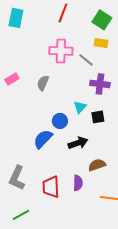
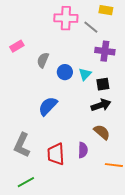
gray semicircle: (43, 83) -> (43, 60), moved
blue circle: (60, 121) -> (65, 72), moved
black arrow: (78, 143) -> (101, 105), moved
brown semicircle: (97, 165) -> (102, 132), turned 60

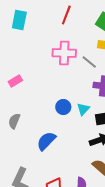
gray semicircle: (43, 60) -> (14, 121), moved

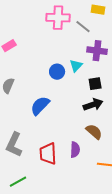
cyan triangle: (83, 109) -> (76, 66), moved

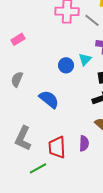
blue semicircle: (40, 106) -> (49, 99), turned 85
green line: (18, 182) -> (38, 168), moved

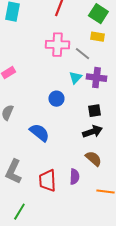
cyan triangle: (85, 59) -> (75, 78), moved
green line: (38, 168) -> (19, 212), moved, turned -30

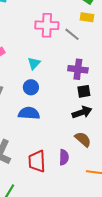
cyan triangle: (75, 78) -> (34, 63), moved
purple cross: (96, 78) -> (78, 69), moved
blue circle: (56, 99) -> (31, 87), moved
blue semicircle: (39, 133) -> (29, 113), turned -35

